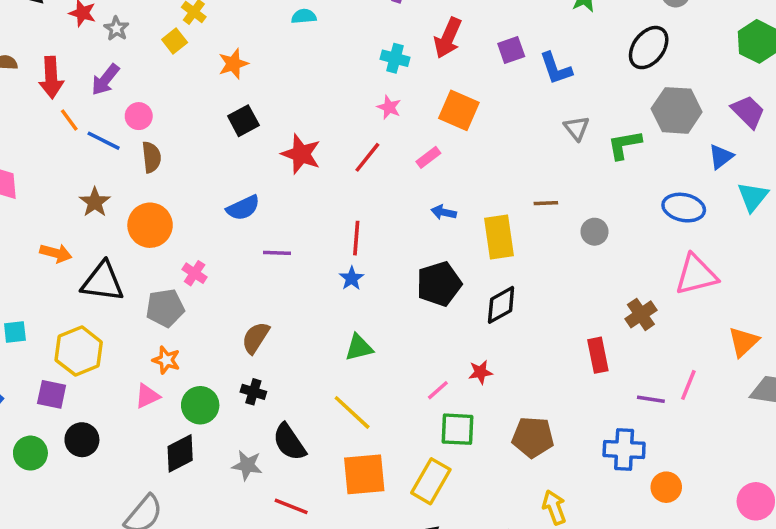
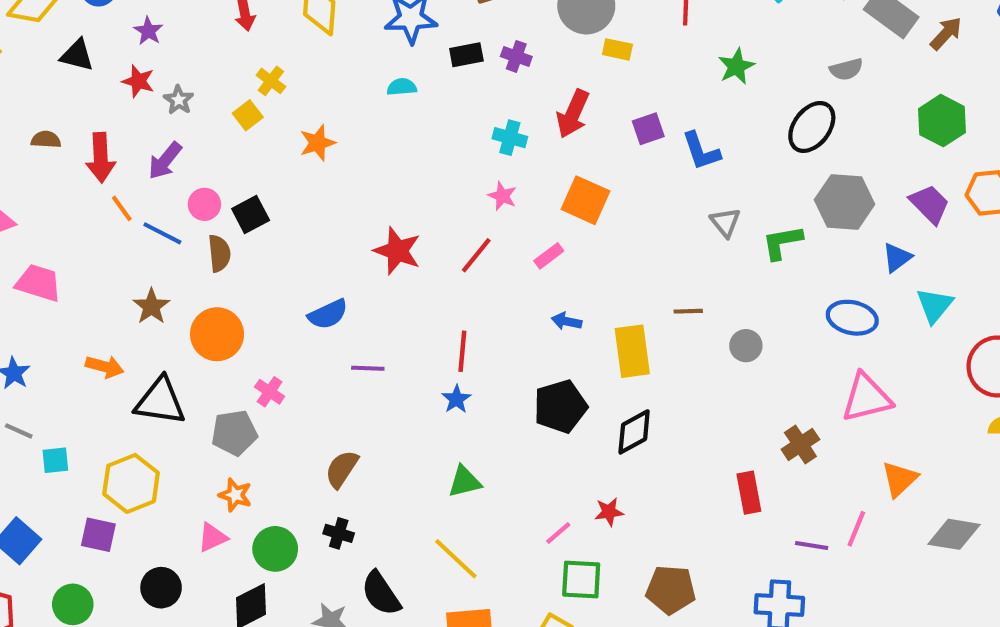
black square: (243, 121) -> (251, 214), moved
orange triangle: (743, 342) -> (899, 479), moved
black circle: (82, 440) -> (161, 588), moved

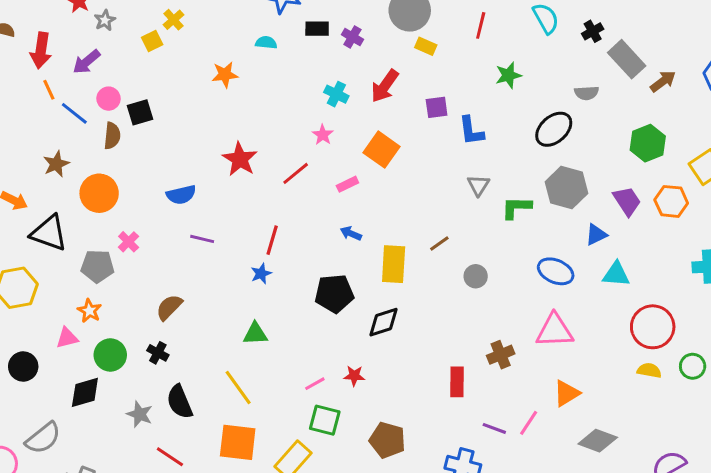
orange star: (317, 143) -> (225, 75), moved
cyan triangle: (935, 305) -> (616, 274), turned 44
brown line: (688, 311) -> (439, 243), turned -45

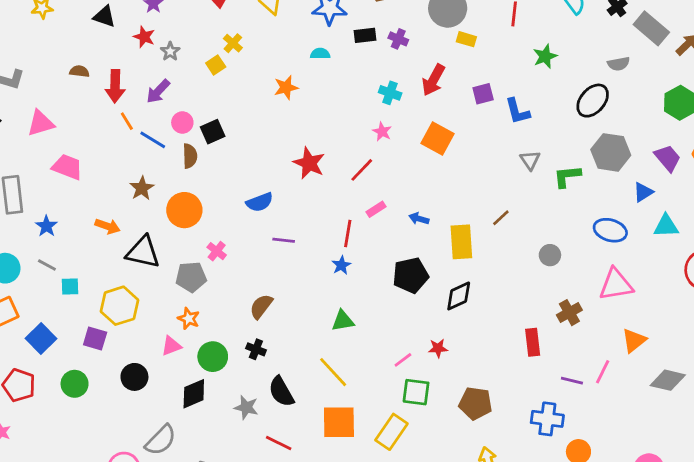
pink rectangle: (347, 184) -> (376, 209), moved
gray circle: (476, 276) -> (550, 255), moved

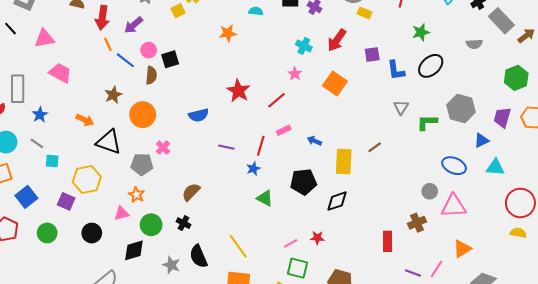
black ellipse: (593, 101) -> (431, 66), moved
purple trapezoid: (668, 158) -> (502, 117), turned -130
purple line: (284, 240) -> (226, 147), moved
gray circle: (550, 255) -> (430, 191), moved
green triangle: (343, 321) -> (265, 198), moved, turned 30

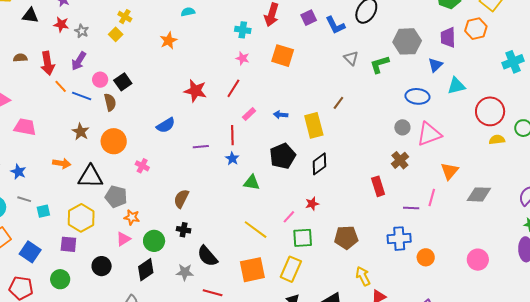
gray pentagon: (142, 164) -> (116, 197), moved, turned 30
yellow line: (238, 246) -> (256, 230), moved

